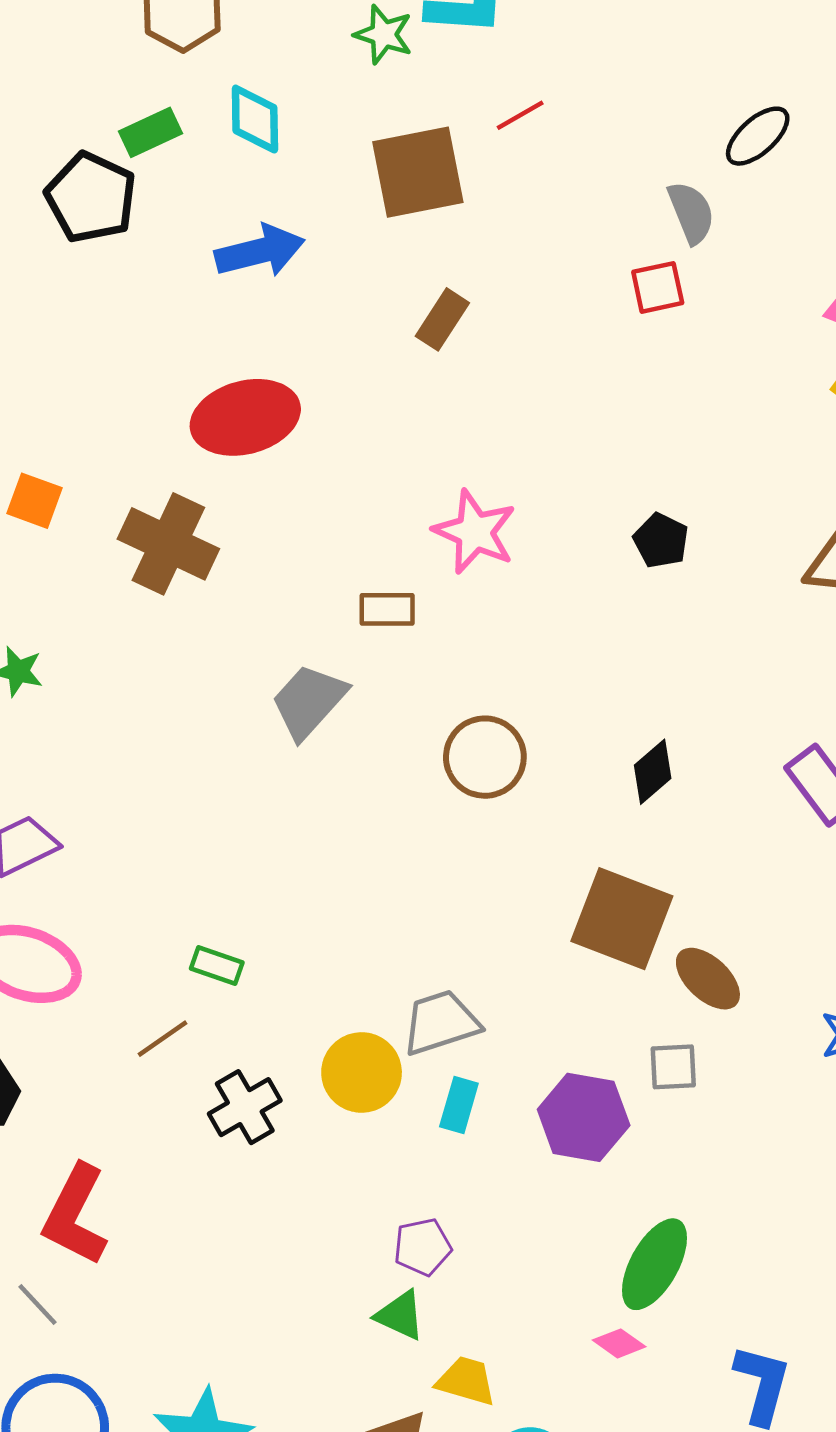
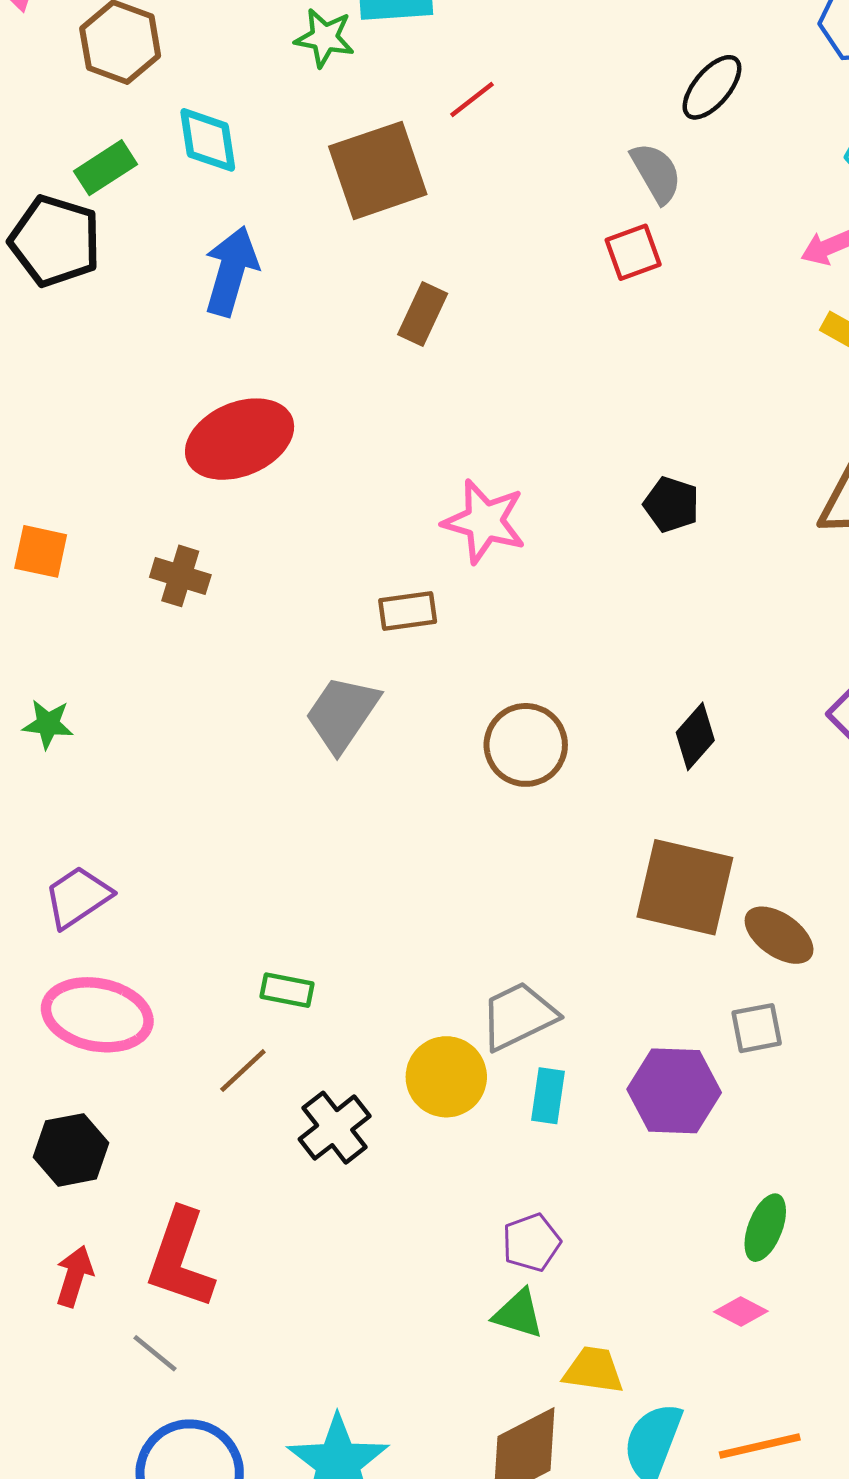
blue arrow: (260, 251) -> (231, 271), turned -52
brown cross: (168, 544) -> (180, 576), size x0.6
green ellipse: (654, 1264) -> (765, 1228), size x0.7

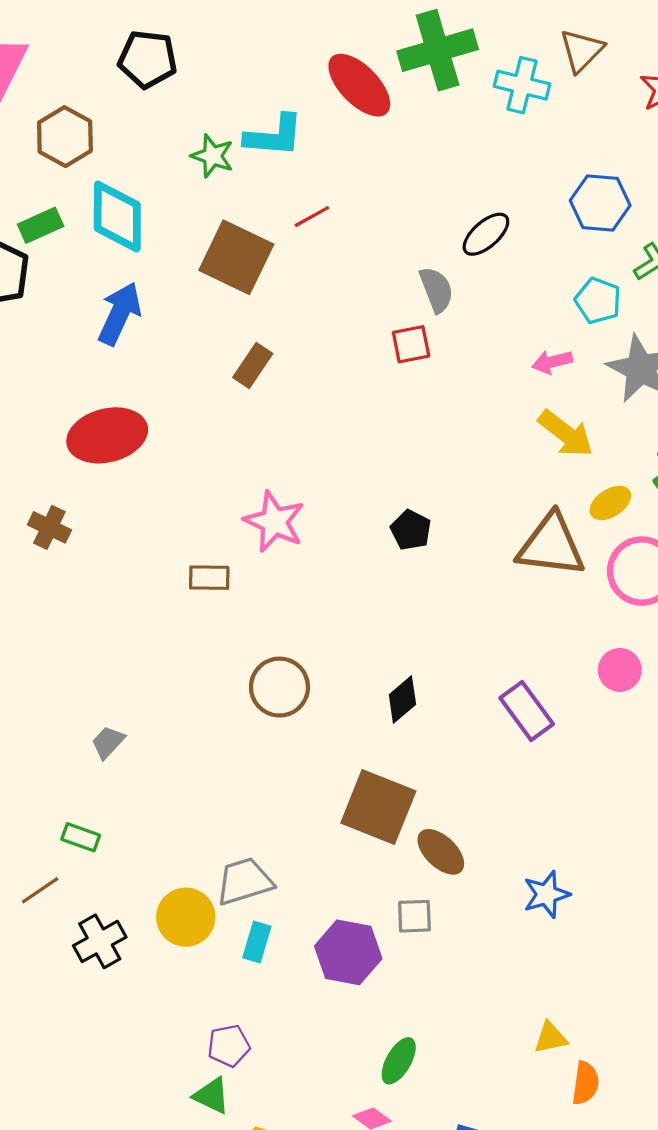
cyan diamond: (208, 140) -> (117, 217), size x1.4
brown square: (378, 170) -> (236, 257), turned 36
gray trapezoid: (342, 714) -> (108, 742), moved, size x0.6

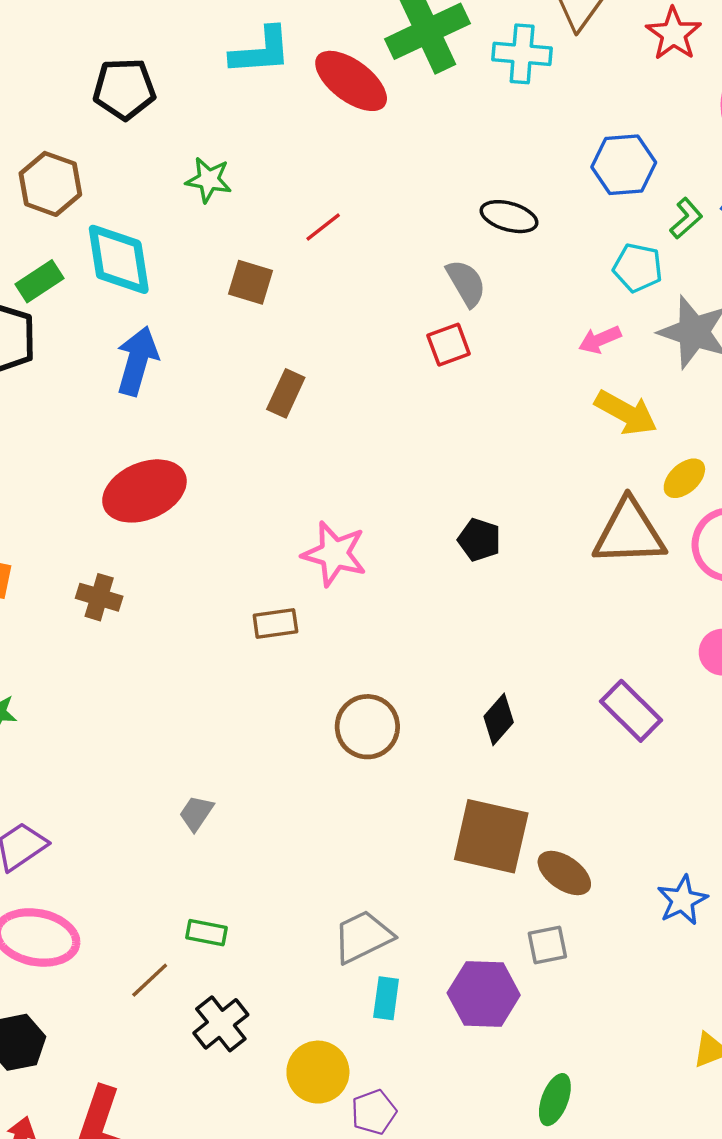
cyan L-shape: (274, 136) -> (261, 51), moved
black ellipse: (486, 234) -> (509, 217), turned 66
brown square: (236, 257) -> (250, 282), size x0.6
green rectangle: (81, 837) -> (206, 933), moved
yellow circle: (186, 917) -> (318, 1072), moved

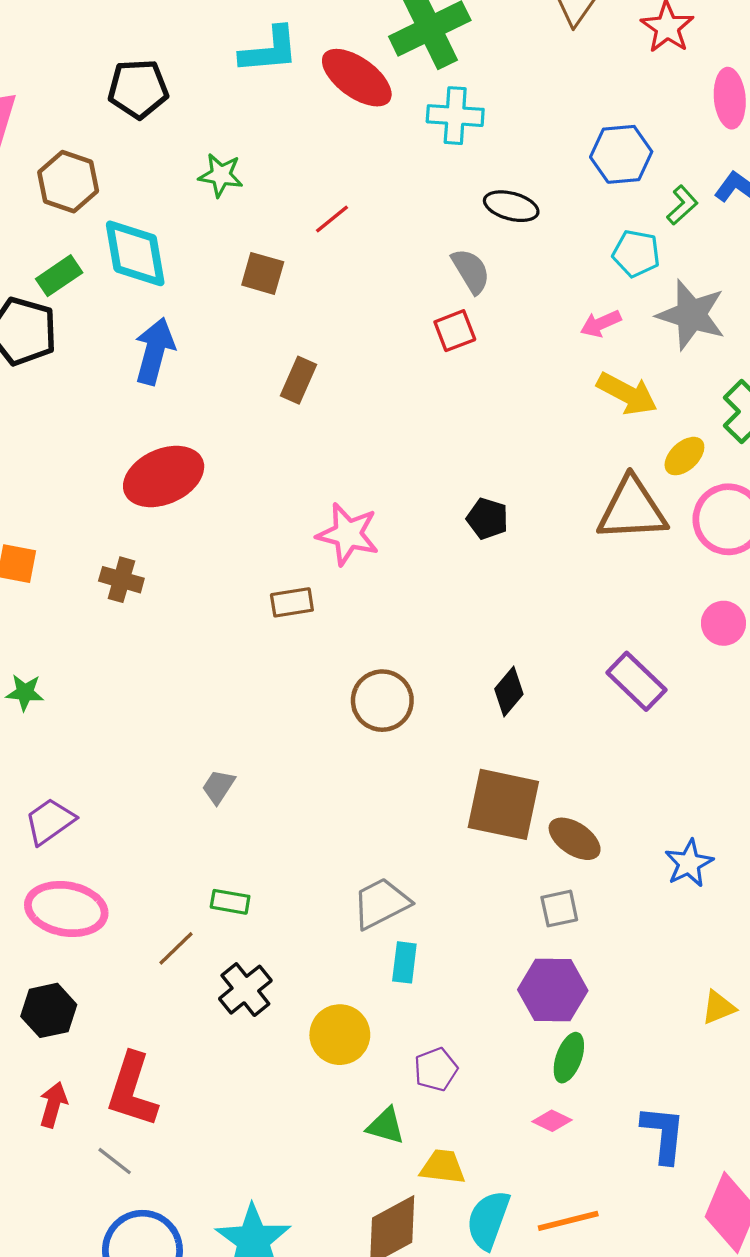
cyan cross: (522, 54) -> (455, 116), moved
purple hexagon: (484, 994) -> (553, 990), moved
purple pentagon: (374, 1112) -> (436, 1069), moved

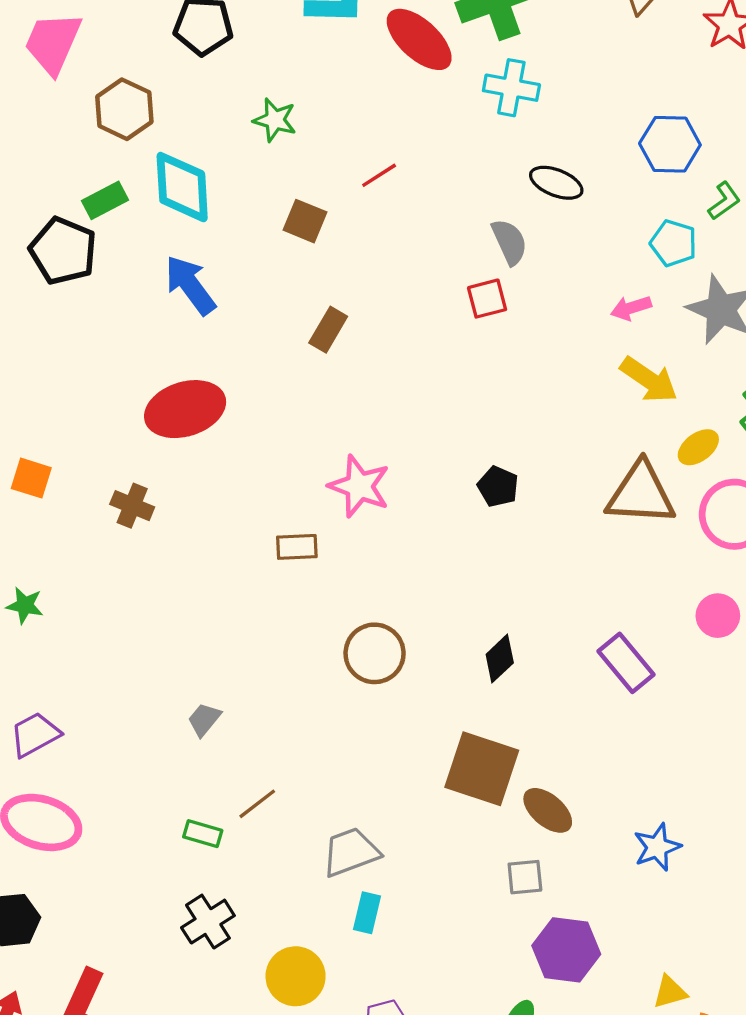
blue arrow: (155, 351) -> (190, 285), turned -58
brown line: (176, 948) -> (257, 804), moved
purple hexagon: (553, 990) -> (566, 950), moved

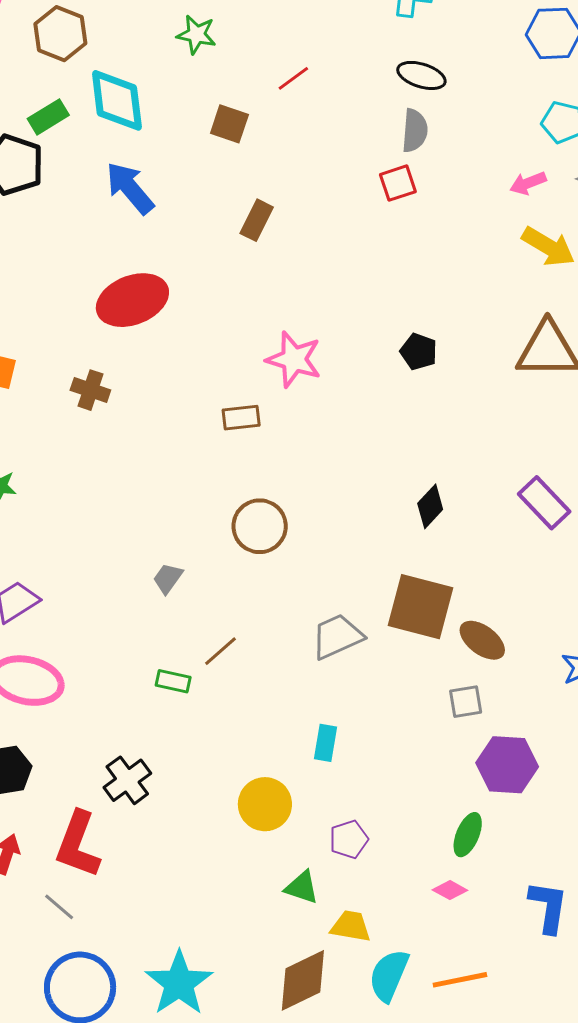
black ellipse: (556, 183) -> (421, 75), moved
gray semicircle: (509, 242) -> (415, 131), turned 33
brown circle: (375, 653) -> (260, 526), moved
gray trapezoid: (351, 852) -> (337, 637), moved
black cross: (208, 922) -> (127, 780), moved

